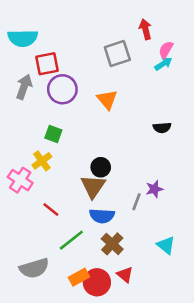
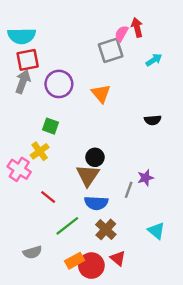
pink semicircle: (166, 50) -> (121, 33), moved
red square: (47, 64) -> (28, 60), moved
gray semicircle: (34, 268) -> (32, 252), size x0.7

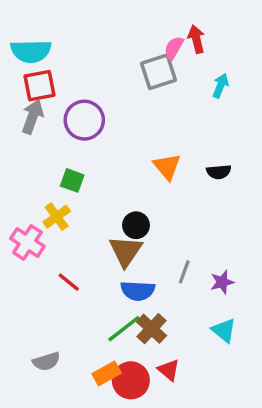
cyan arrow: (154, 60) -> (220, 86), turned -35
orange triangle: (101, 94) -> (167, 167), moved
purple star: (145, 178) -> (222, 282), moved
green line: (67, 226) -> (124, 329), moved

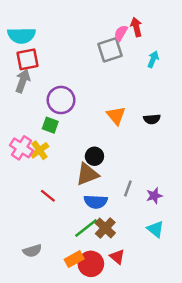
purple circle: (84, 120) -> (61, 100), moved
pink cross: (27, 242) -> (22, 148), moved
brown triangle: (126, 251) -> (87, 174), turned 35

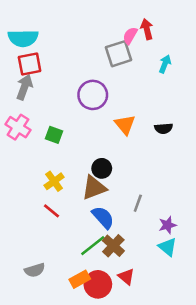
purple circle: (61, 100) -> (93, 95), moved
pink cross: (22, 148) -> (18, 127), moved
yellow cross: (39, 150) -> (54, 181), moved
purple star: (154, 196) -> (167, 225), moved
blue semicircle: (96, 202) -> (103, 217), turned -135

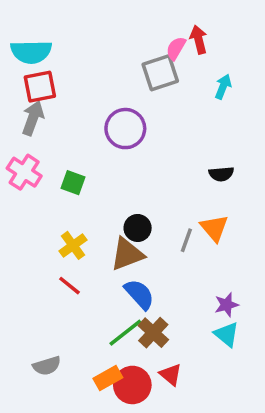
orange triangle: (125, 125) -> (214, 228), moved
gray line: (138, 203) -> (186, 240), moved

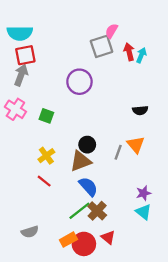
red arrow: (199, 40) -> (129, 52), moved

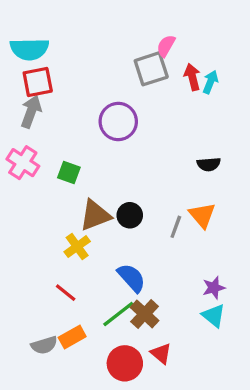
yellow cross: (46, 156) -> (77, 247), moved
brown triangle: (81, 161) -> (95, 215), moved
red line: (44, 181) -> (66, 293), moved
orange rectangle: (68, 240) -> (72, 337), moved

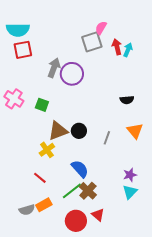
gray arrow: (31, 112) -> (54, 68), moved
orange triangle: (202, 215) -> (135, 131), moved
cyan triangle: (214, 316) -> (130, 192), turned 35

